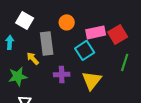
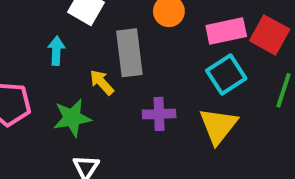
red square: (118, 34) -> (270, 35), turned -30
cyan square: (85, 50) -> (226, 74), moved

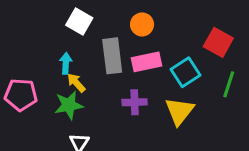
pink rectangle: (226, 31) -> (147, 62), moved
cyan arrow: (56, 51) -> (66, 63), moved
yellow arrow: (102, 82) -> (76, 83), moved

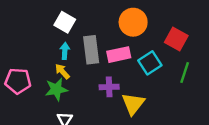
orange circle: (142, 24) -> (133, 22), moved, size x1.5
cyan arrow: (66, 63) -> (65, 51), moved
yellow triangle: (179, 111) -> (133, 104), moved

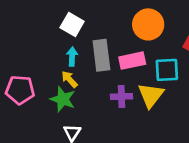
cyan square: (150, 63) -> (167, 70), turned 30
green star: (56, 89) -> (63, 99), turned 30
yellow triangle: (133, 104) -> (151, 95), moved

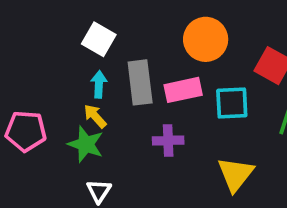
yellow triangle: (151, 95) -> (236, 174), moved

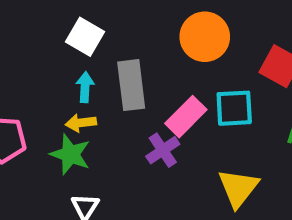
pink rectangle: (183, 90) -> (186, 117), moved, turned -33
yellow arrow: (95, 116) -> (81, 123), turned -55
purple cross: (168, 140) -> (163, 150), turned -32

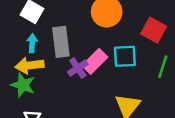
yellow arrow: (81, 123) -> (29, 65), size x1.5
purple cross: (163, 150) -> (78, 68), moved

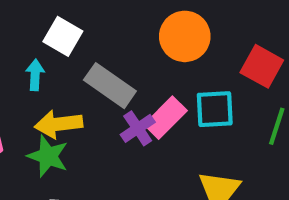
gray rectangle: (61, 42) -> (110, 86), turned -48
cyan arrow: (32, 43) -> (35, 75), moved

